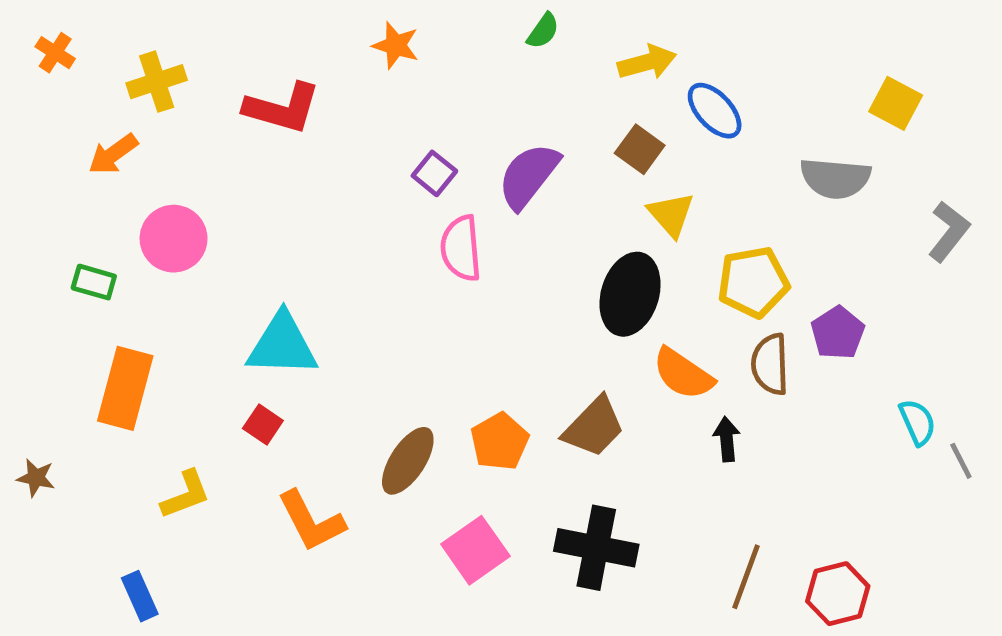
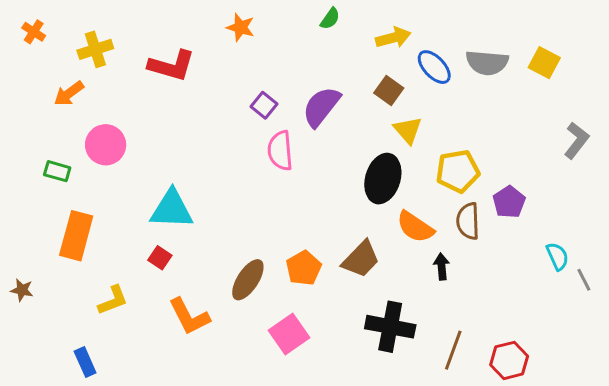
gray semicircle: (835, 178) -> (487, 63), moved
black cross: (596, 548) -> (390, 327), moved

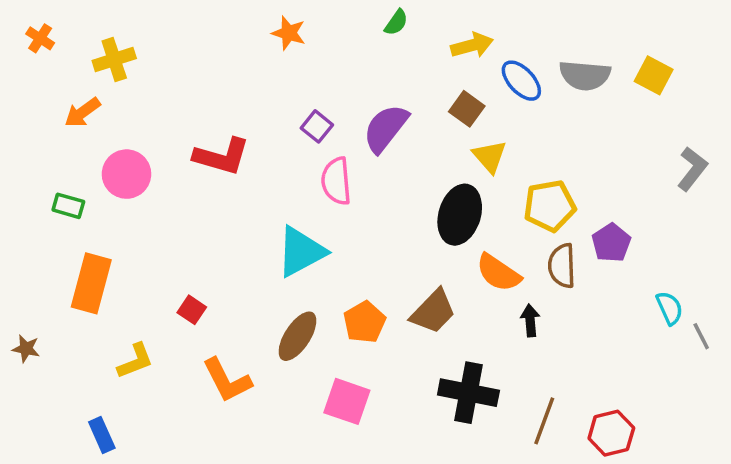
red L-shape: (172, 66) -> (222, 156), moved
cyan triangle: (172, 209) -> (301, 252), moved, turned -30
pink square: (289, 334) -> (347, 401), turned -36

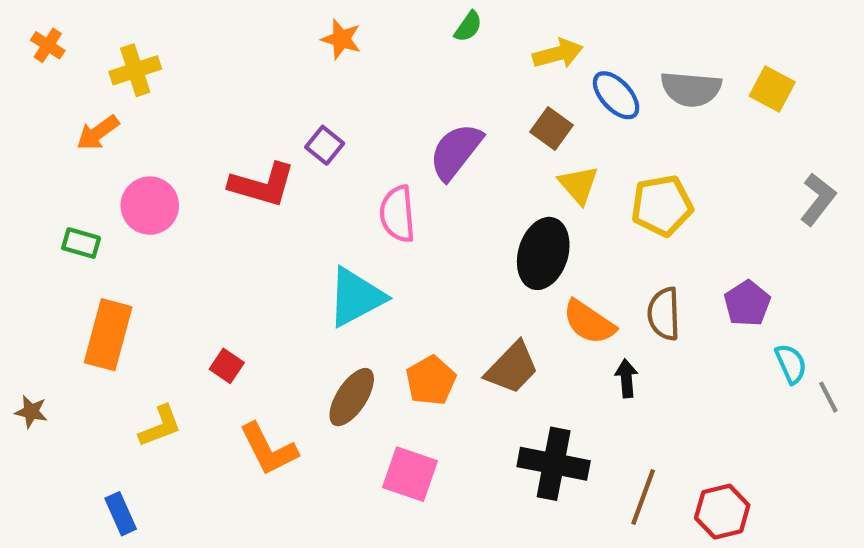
purple square: (317, 126) -> (325, 145), moved
yellow pentagon: (550, 206) -> (662, 206), moved
purple pentagon: (611, 243) -> (747, 303), moved

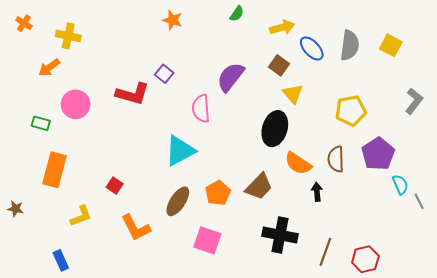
yellow cross: (135, 70) -> (68, 36), turned 30
gray semicircle: (691, 89) -> (350, 45), turned -88
yellow pentagon: (662, 206) -> (351, 111), moved
purple pentagon: (747, 303) -> (378, 154), size x1.4

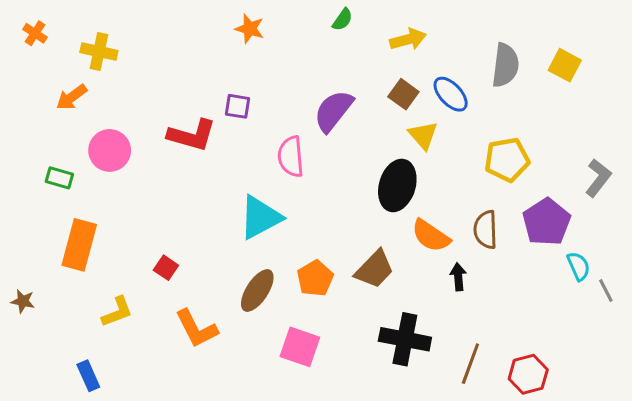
blue ellipse: (312, 48) -> (451, 94), moved
purple square: (164, 74) -> (237, 106), turned -30
gray L-shape: (414, 101) -> (598, 178), moved

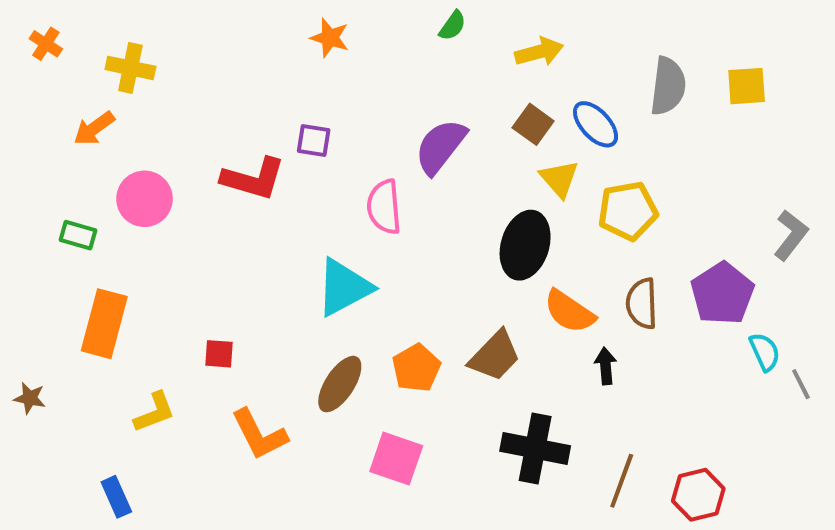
yellow square: (565, 65) -> (747, 86), turned -32
yellow pentagon: (507, 160) -> (628, 211), moved
red square: (166, 268) -> (219, 354), turned -30

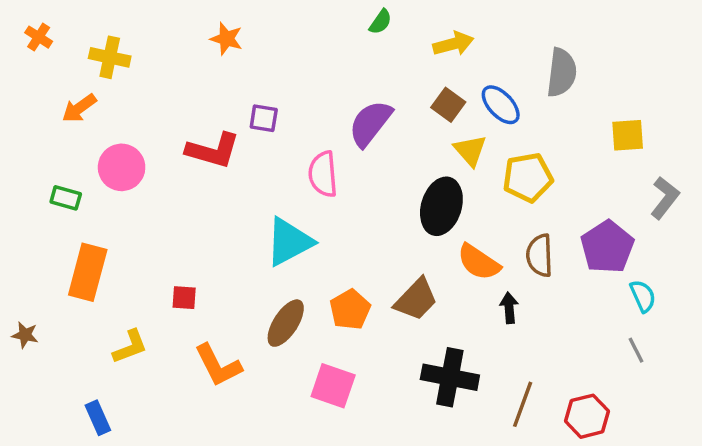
orange star: (330, 38) -> (226, 39), moved
yellow square: (747, 86) -> (628, 135), moved
gray line: (801, 384) -> (636, 350), moved

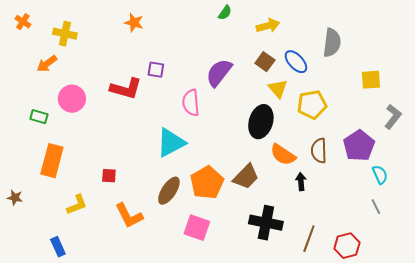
orange pentagon: (350, 310) -> (207, 183), size x1.4

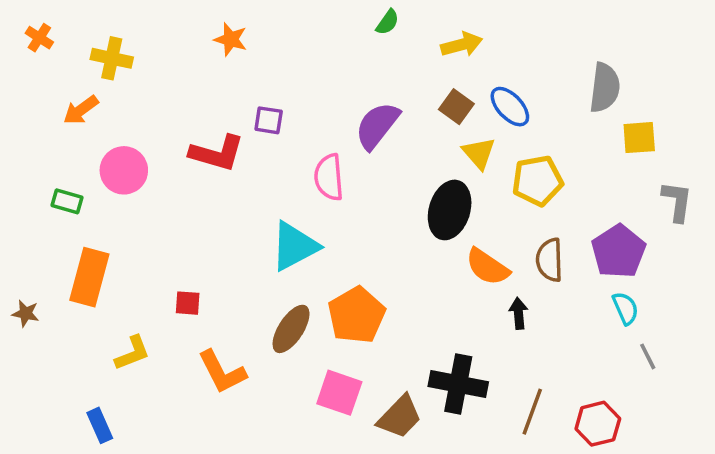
gray semicircle: (332, 43) -> (605, 88), moved
gray L-shape: (393, 117) -> (677, 201), turned -30
cyan semicircle: (380, 175) -> (625, 308), moved
brown trapezoid: (246, 177) -> (400, 417), moved
brown star: (15, 198) -> (26, 313), moved

